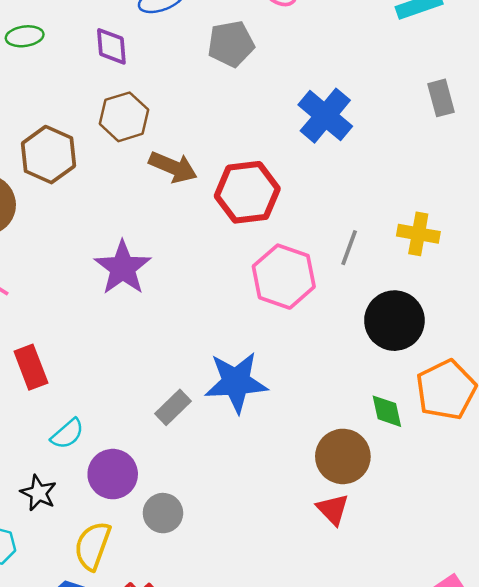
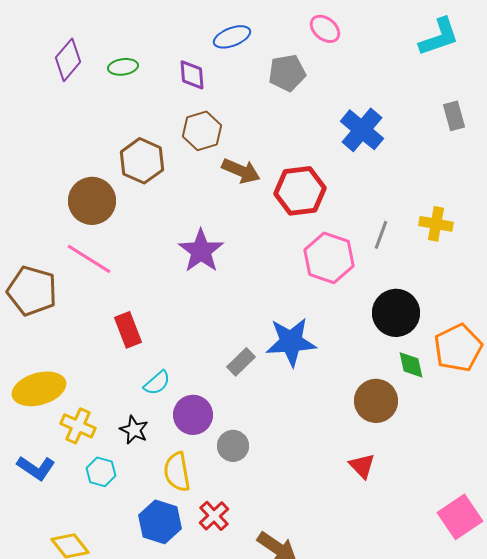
black circle: (394, 321) -> (396, 313), moved
red triangle: (333, 509) -> (362, 466), moved
yellow semicircle: (93, 546) -> (177, 472), turned -30

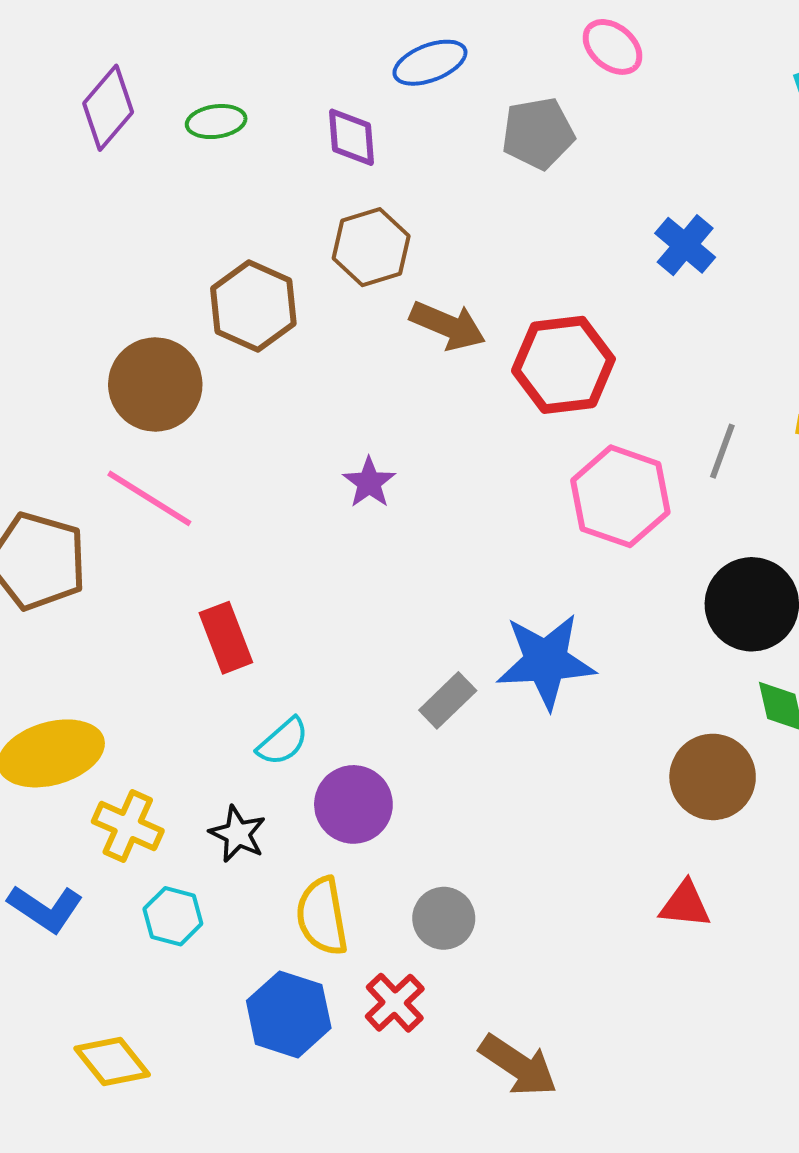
blue cross: (362, 130) -> (685, 245), size x0.7
purple star: (201, 251) -> (369, 483), size x0.6
gray circle: (233, 446) -> (444, 918), moved
red triangle: (362, 466) -> (685, 905), turned -40

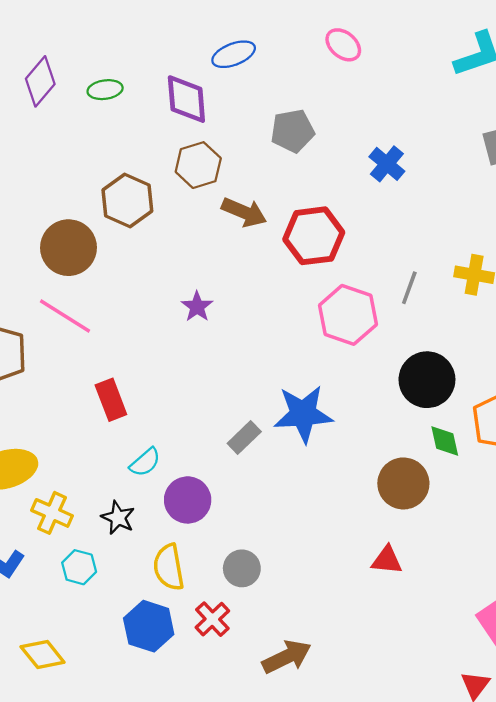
gray pentagon: (538, 133) -> (293, 131), moved
purple diamond: (351, 137) -> (186, 99), size x1.4
brown arrow: (518, 1065) -> (287, 657), turned -60

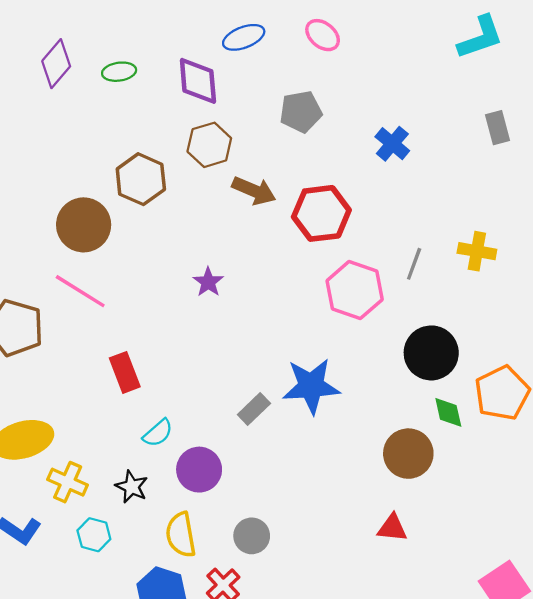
pink ellipse: (343, 45) -> (323, 35), moved

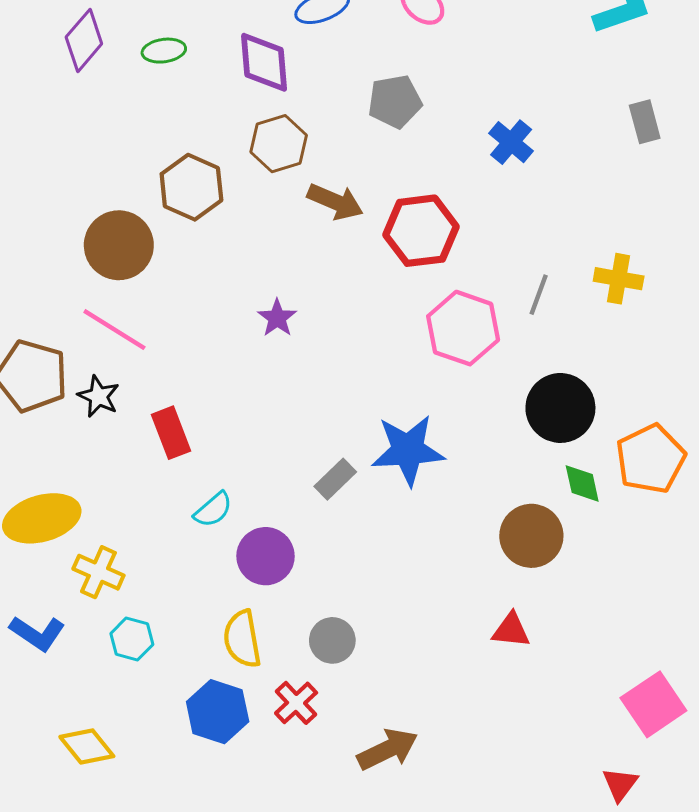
black star: (132, 487) -> (98, 396), moved

